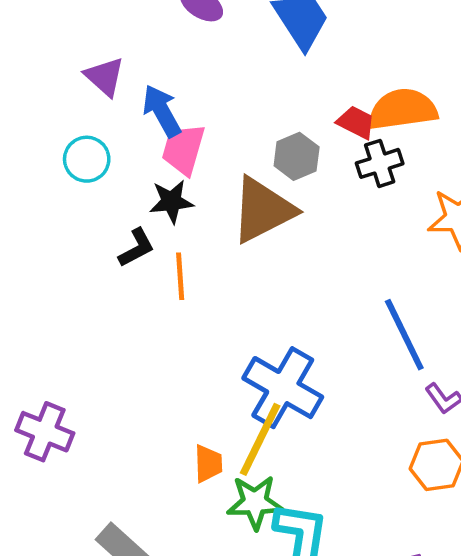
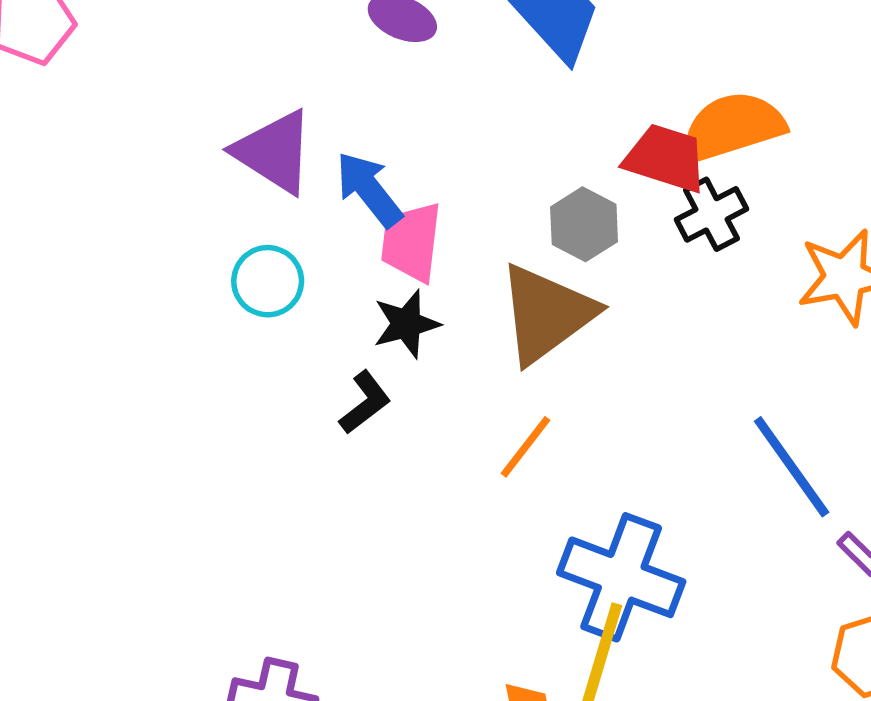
purple triangle: (105, 77) -> (274, 152), size x1.4
red trapezoid: (356, 122) -> (666, 158), size x1.4
orange line: (180, 276) -> (526, 447), moved, turned 51

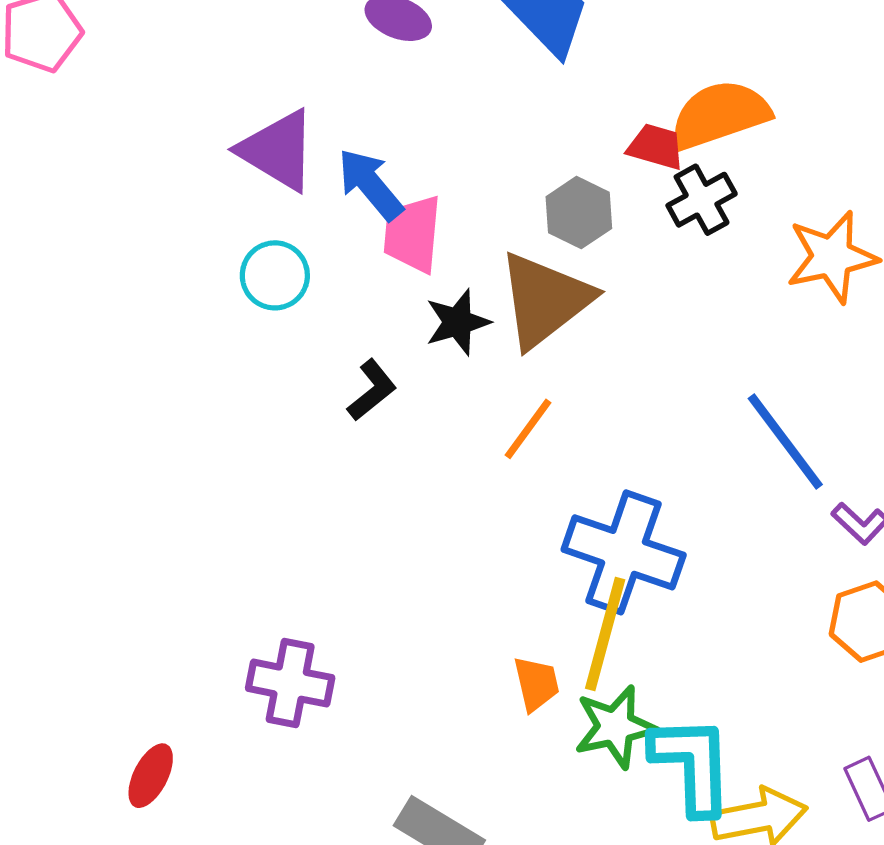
red trapezoid: (666, 158) -> (656, 147), size x0.7
black star: (406, 324) -> (458, 322), moved

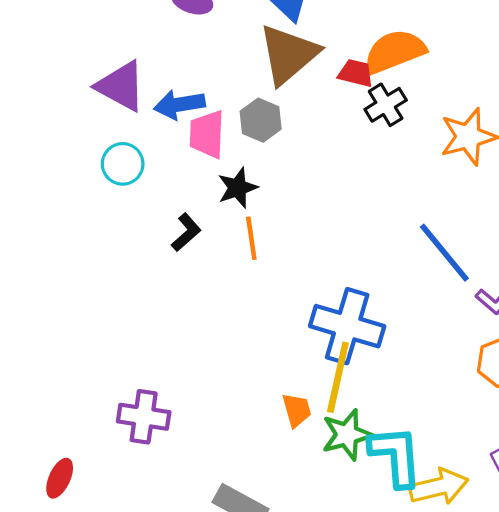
blue arrow: (370, 184) -> (179, 105), turned -57
gray hexagon: (579, 213) -> (261, 120), moved
brown triangle: (545, 300) -> (288, 54), moved
orange line: (528, 429) -> (251, 238), moved, turned -42

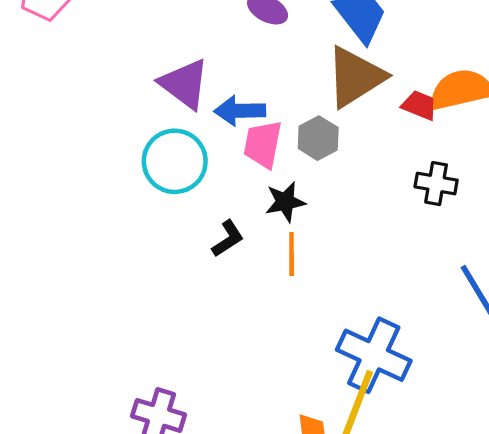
black cross: (386, 105) -> (436, 184), moved, turned 33
cyan circle: (123, 164) -> (175, 161), size x1.5

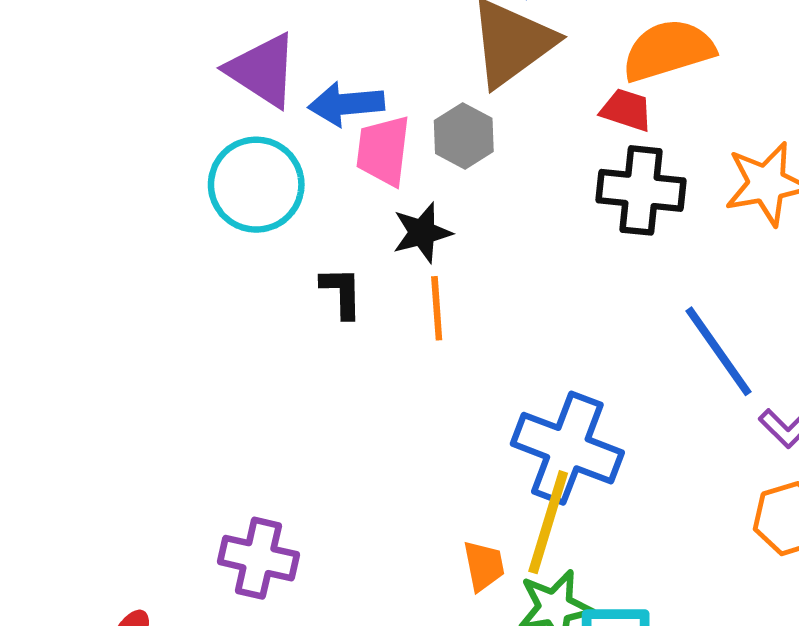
red trapezoid: (419, 105) -> (626, 110), moved
black cross: (436, 184) -> (641, 190), size x1.4
black L-shape: (228, 239) -> (342, 292), turned -54

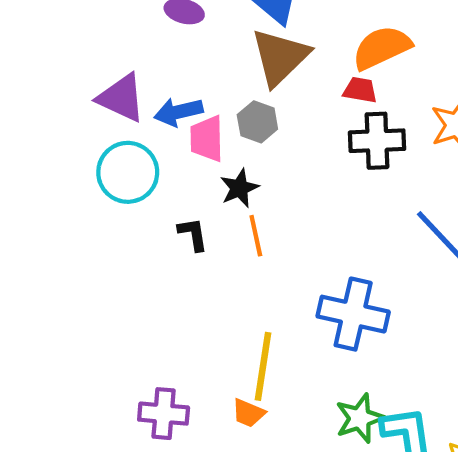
yellow line: (548, 522) -> (263, 366), moved
orange trapezoid: (484, 566) -> (248, 413), moved, turned 132

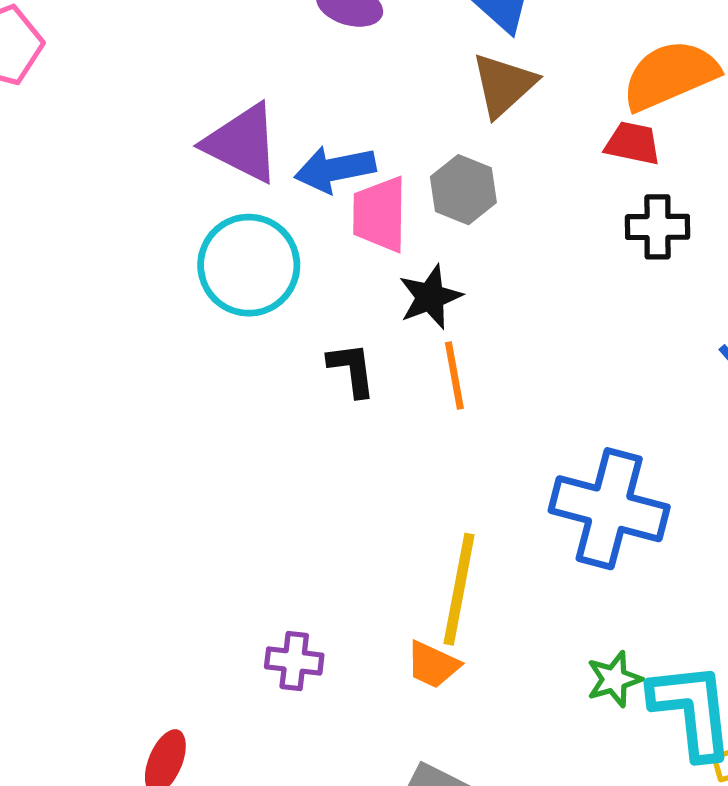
brown triangle: (280, 57) -> (504, 85), size x0.7
black cross: (377, 141) -> (657, 227), size x0.7
purple cross: (164, 414) -> (294, 661), size x0.7
green star: (360, 418) -> (614, 679), size x0.7

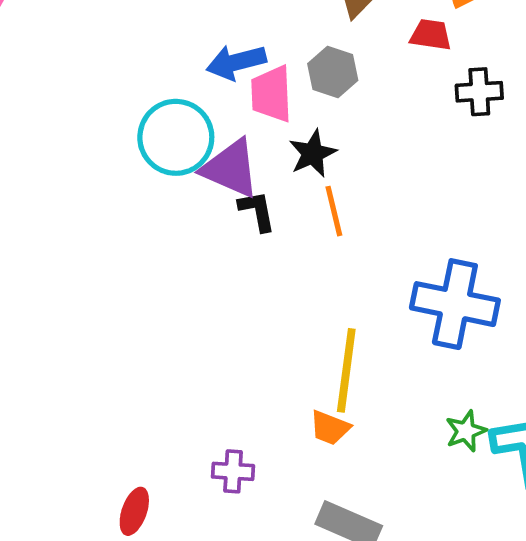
purple triangle: (242, 143) -> (231, 169), moved
red trapezoid: (633, 143) -> (431, 35), moved
purple cross: (294, 661) -> (233, 471), moved

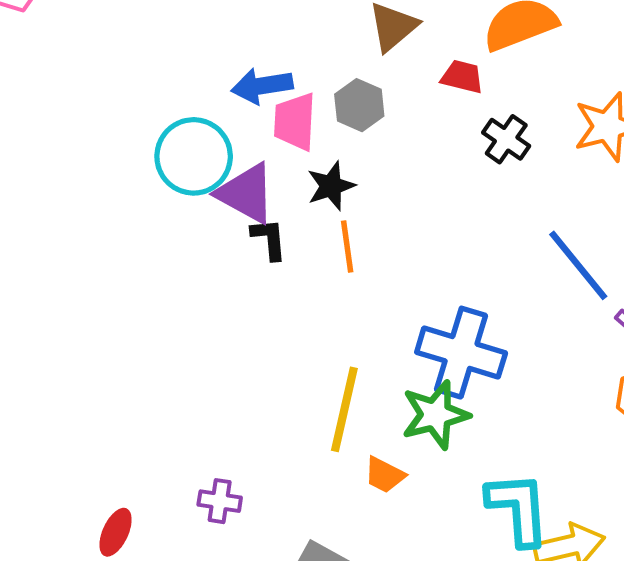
black cross: (479, 92) -> (506, 139), turned 33
orange trapezoid: (330, 428) -> (384, 475), moved
green star: (466, 431) -> (435, 415), moved, size x1.6

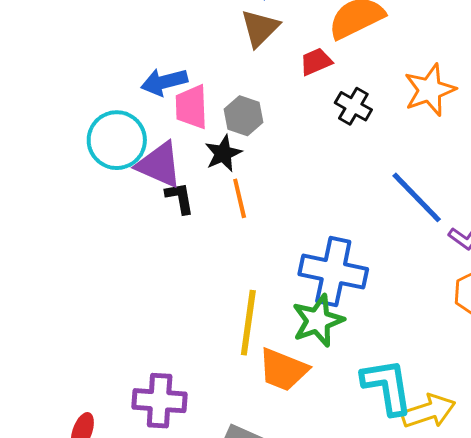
red trapezoid: (462, 77) -> (316, 62), turned -32
gray hexagon: (359, 105) -> (244, 116), moved
orange trapezoid: (384, 475) -> (283, 370), size x1.6
purple cross: (220, 501) -> (160, 401), size x1.6

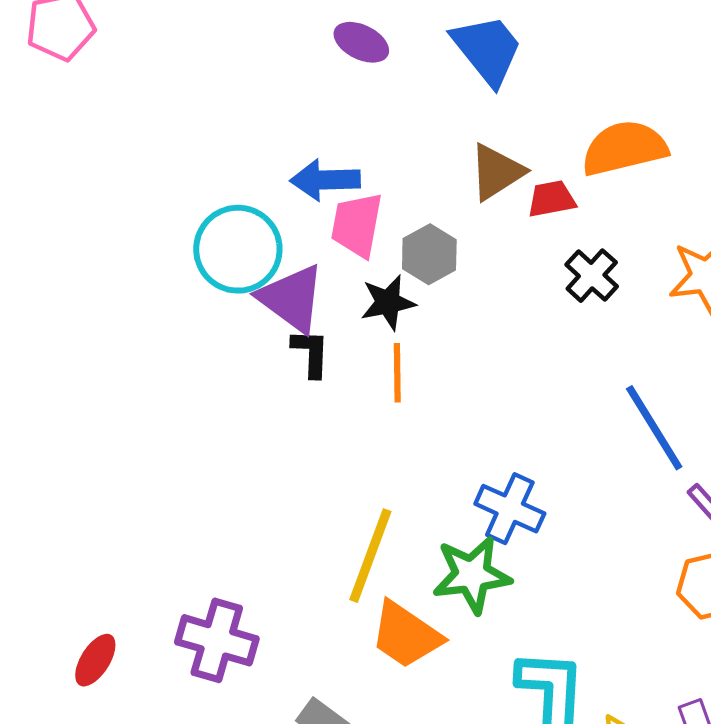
brown triangle: (260, 28) -> (497, 172), moved
blue cross: (333, 272) -> (510, 509), size x0.7

